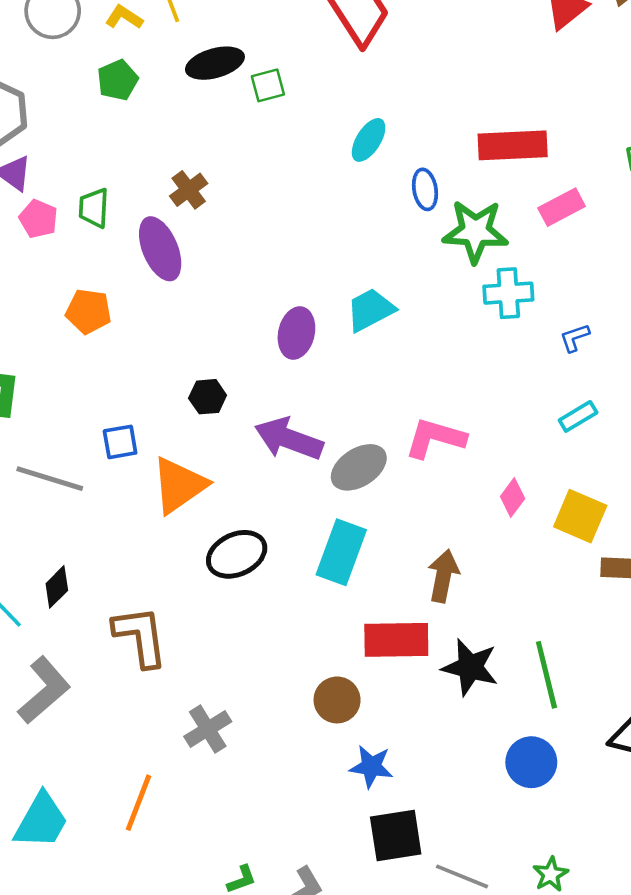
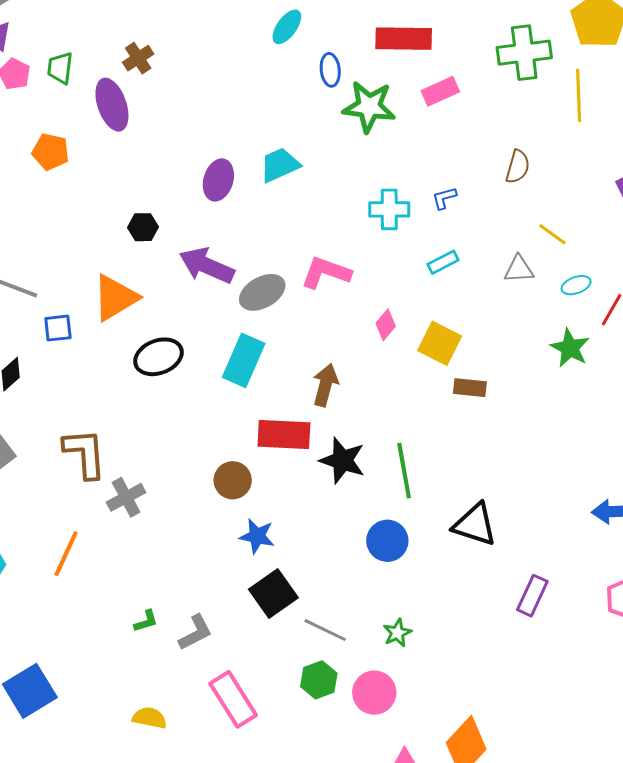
cyan cross: (508, 293) -> (389, 209), moved
blue square: (120, 442) -> (58, 328), moved
brown L-shape: (140, 636) -> (85, 453), moved
black square: (396, 836) -> (273, 593), turned -30

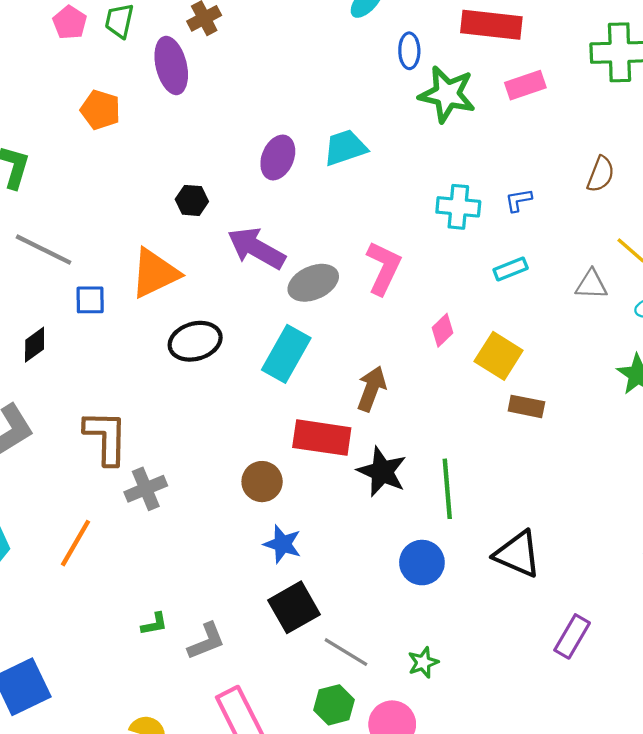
pink L-shape: (326, 272) -> (384, 268), turned 90

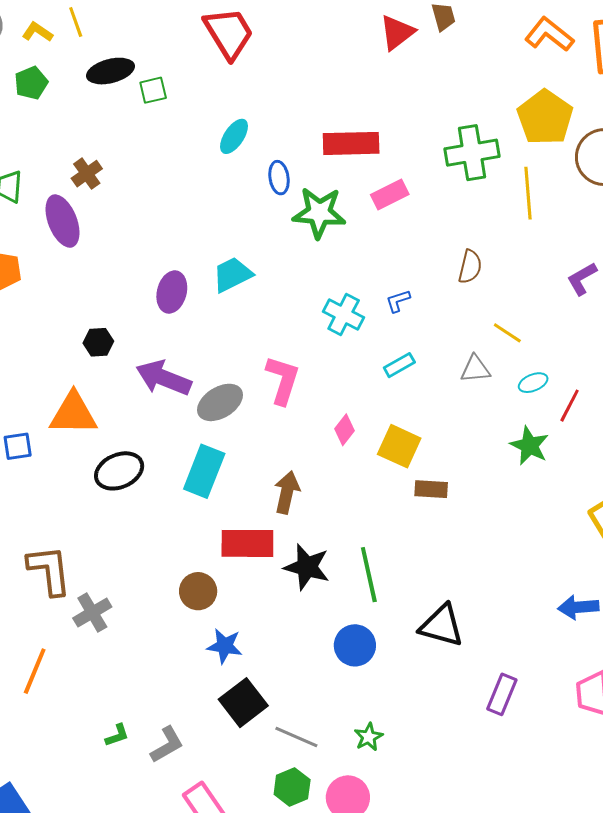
cyan cross: (458, 207) -> (344, 315), turned 30
orange triangle: (155, 273) -> (73, 414), turned 34

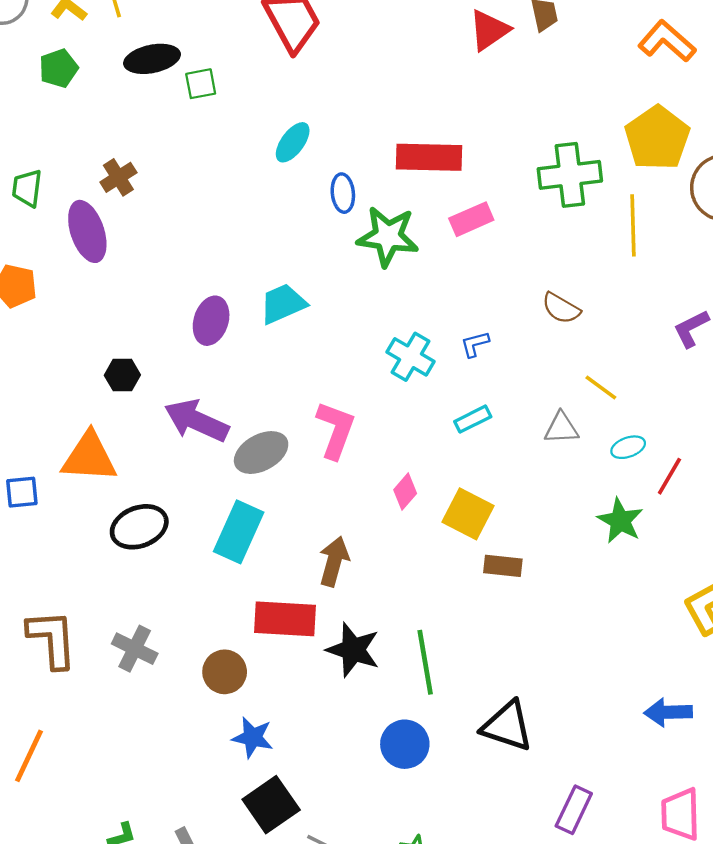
brown semicircle: (470, 267) -> (561, 308), turned 104
gray cross: (92, 612) -> (135, 649), moved, turned -36

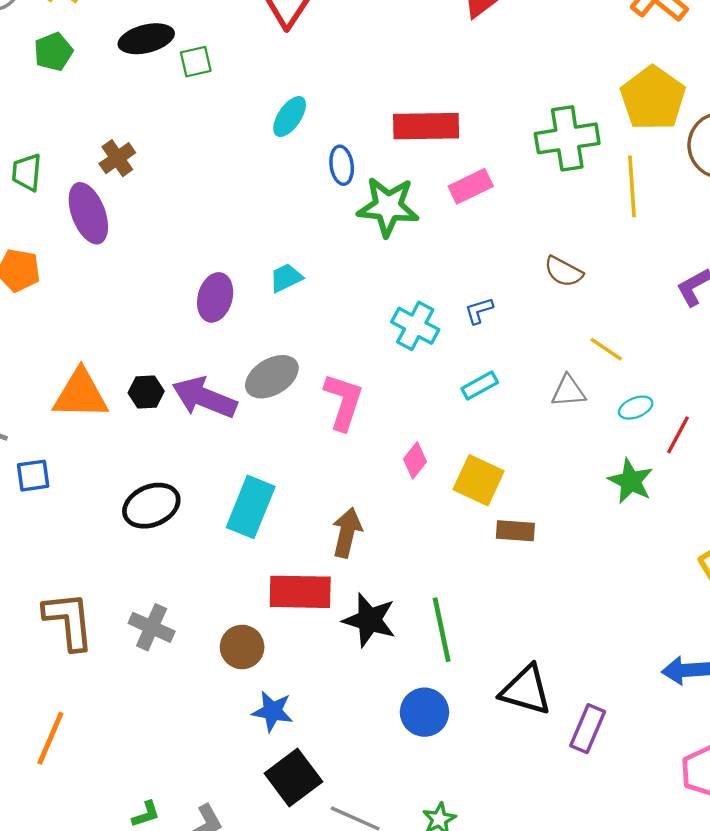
cyan trapezoid: (283, 304) -> (286, 278), size x0.7
black hexagon: (122, 375) -> (146, 392), moved
gray ellipse: (261, 453) -> (272, 377), moved
orange triangle: (89, 457) -> (81, 394), moved
purple rectangle: (574, 810) -> (588, 729), moved

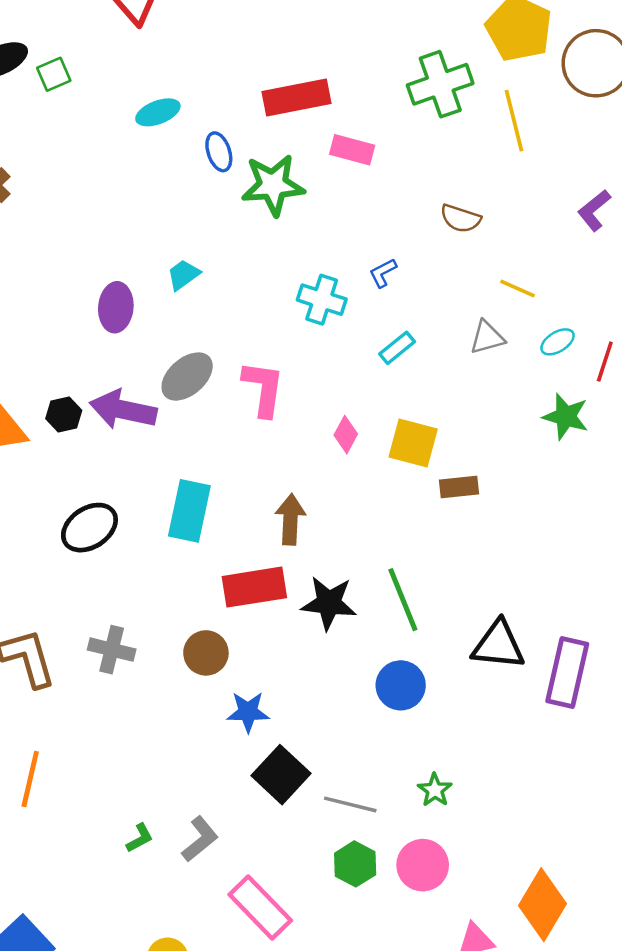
cyan ellipse: (290, 117) -> (158, 112), turned 45
pink rectangle: (471, 186) -> (352, 150), turned 51
purple rectangle: (588, 729) -> (567, 673), size x1.4

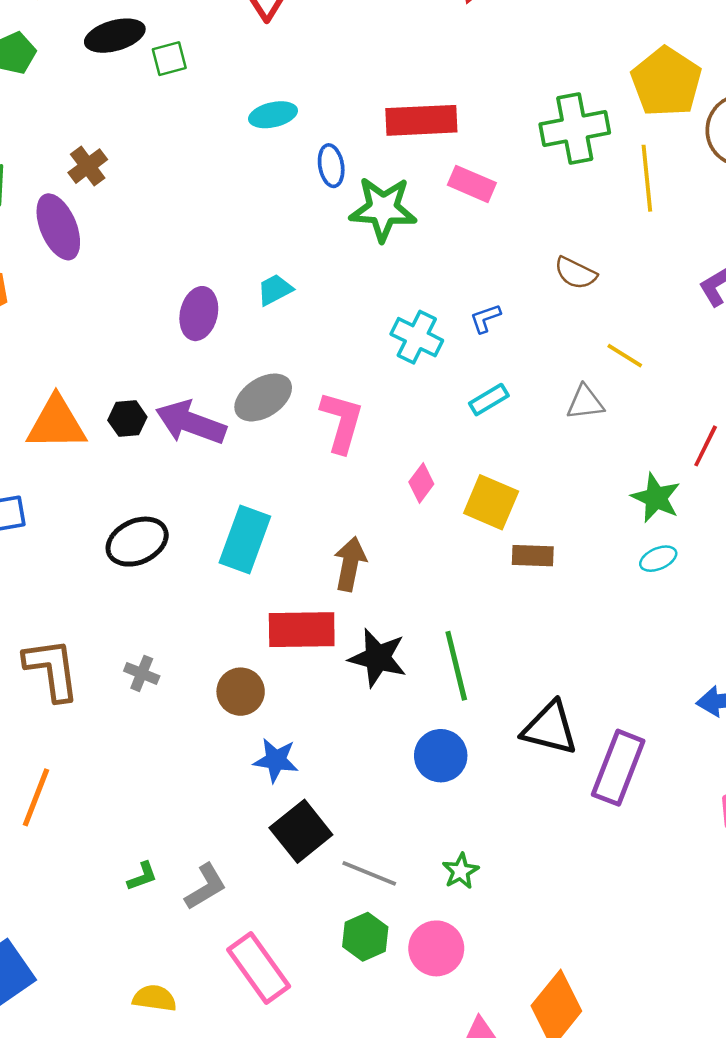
cyan ellipse: (558, 342) -> (658, 559), moved
gray cross: (112, 650) -> (142, 673), size x0.7

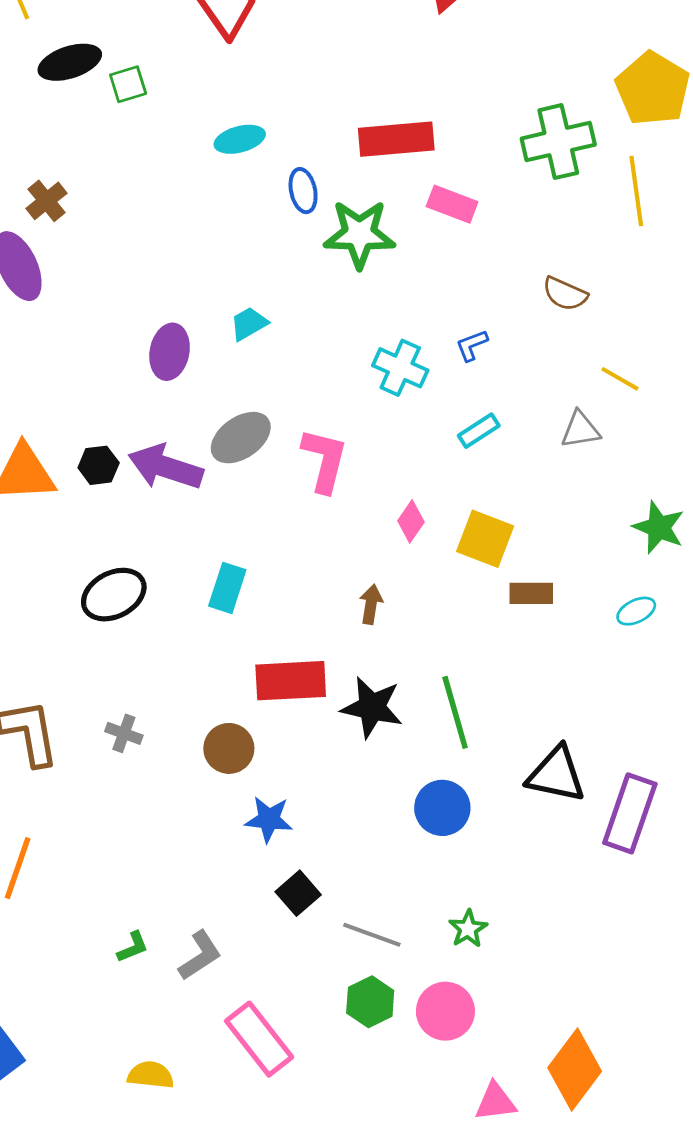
cyan rectangle: (245, 539) -> (227, 588), size x0.7
cyan ellipse: (658, 559) -> (636, 611), moved
brown arrow: (350, 564) -> (371, 604), moved, size x0.7
black square: (301, 831) -> (298, 893), size x0.7

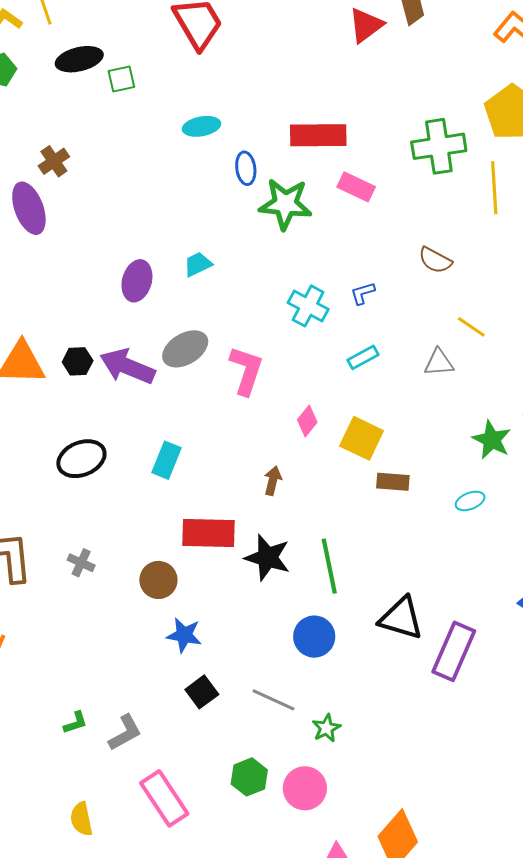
gray line: (372, 935) -> (274, 700), moved
yellow semicircle: (151, 1075) -> (81, 819), turned -112

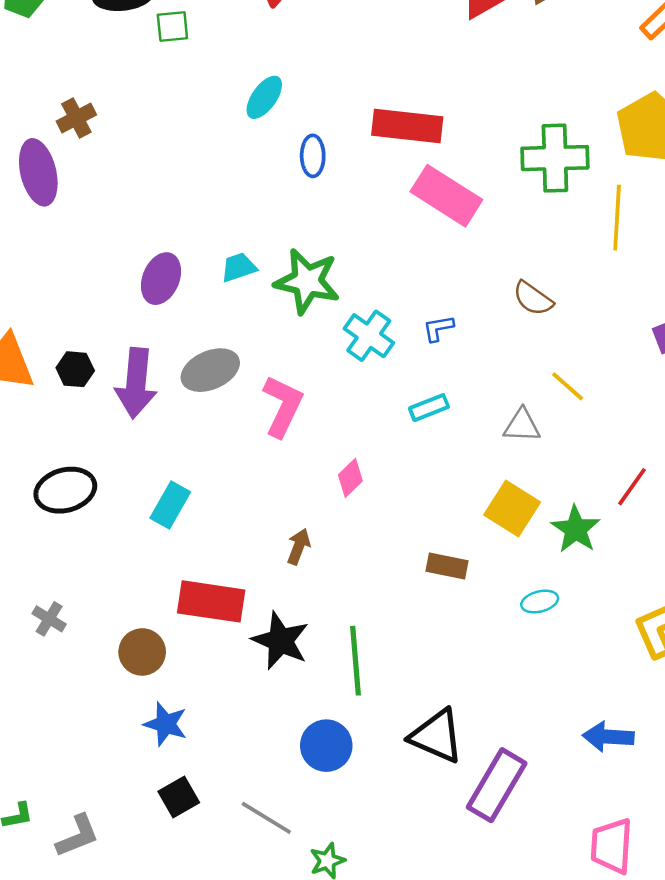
cyan ellipse: (202, 126) -> (264, 97), turned -51
pink rectangle: (356, 187) -> (446, 196), size x1.5
green star: (285, 204) -> (307, 281), moved
purple arrow: (127, 366) -> (136, 383), turned -114
yellow square: (362, 438) -> (512, 509), moved

